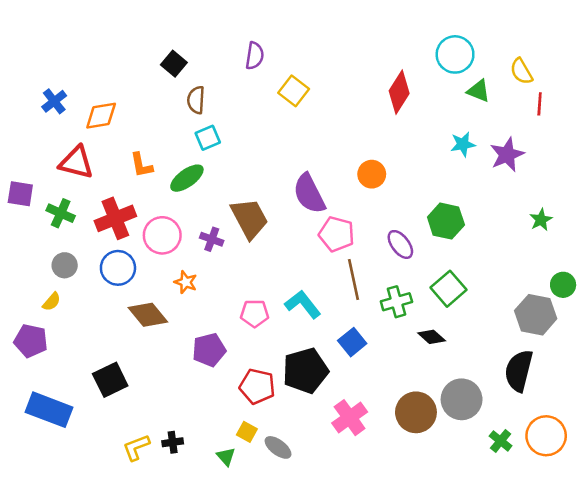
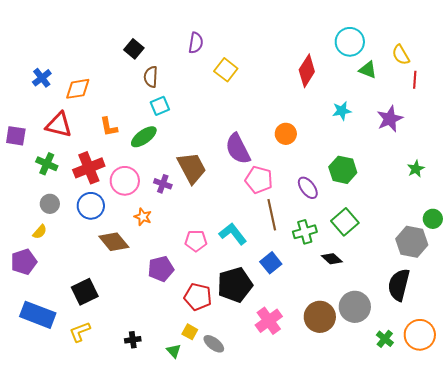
cyan star: (463, 144) -> (342, 111), moved
purple square: (20, 194) -> (16, 136), moved
purple pentagon: (31, 341) -> (24, 262), turned -30
yellow L-shape: (136, 447) -> (80, 332), moved

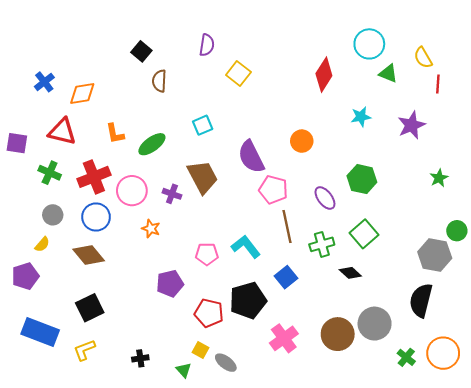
cyan square: (160, 106) -> (203, 125), moved
brown diamond: (114, 242) -> (89, 255), moved

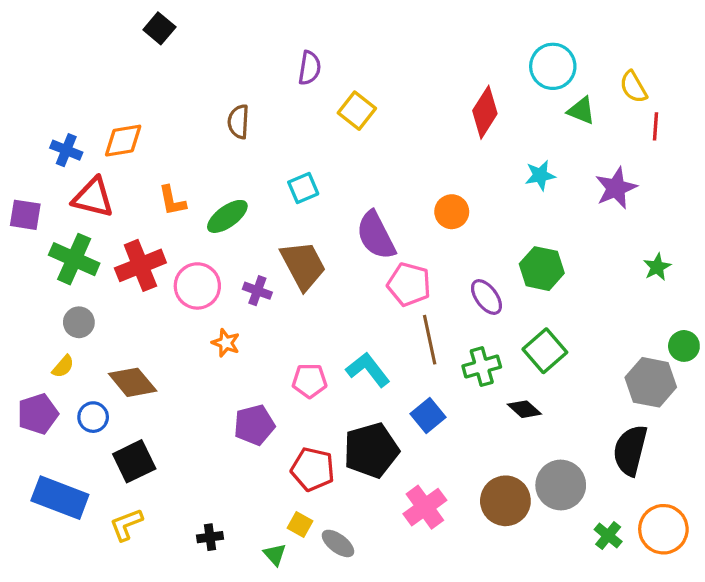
black square: (141, 51) -> (159, 28), moved
blue cross: (44, 82) -> (66, 150), moved, turned -30
green cross: (50, 173) -> (74, 259), size x1.4
blue circle: (96, 217) -> (93, 417), moved, size x0.7

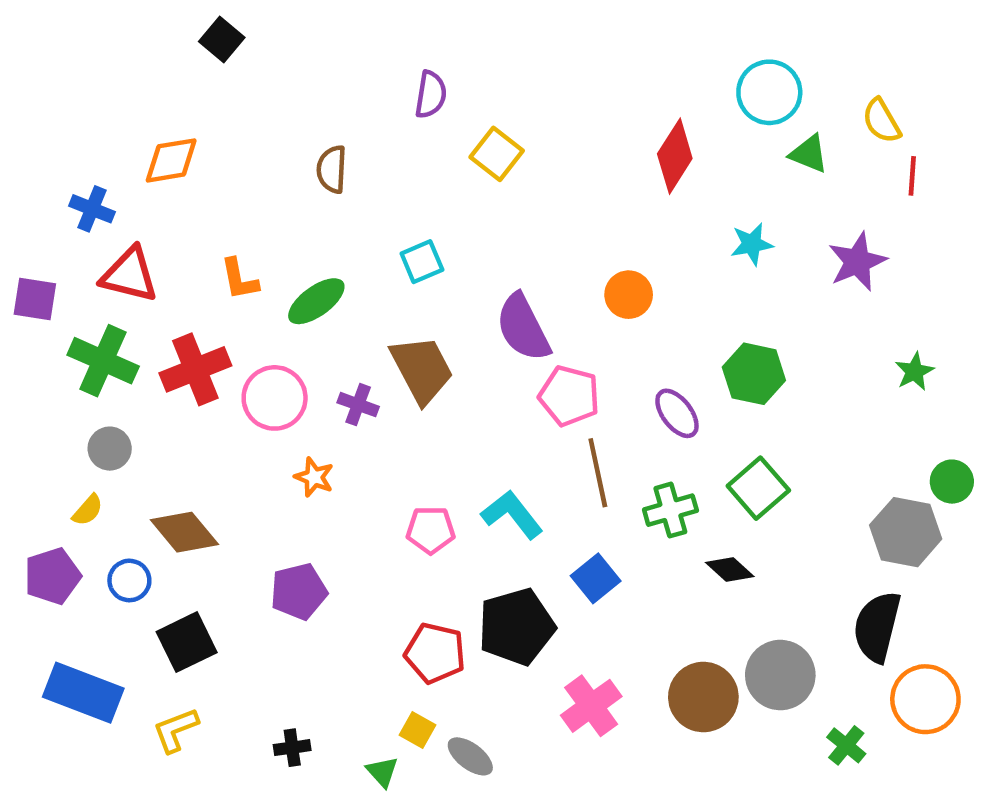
orange diamond: (123, 141) -> (171, 160), moved
purple pentagon: (254, 425) -> (299, 591), moved
orange circle: (663, 529) -> (925, 699), moved

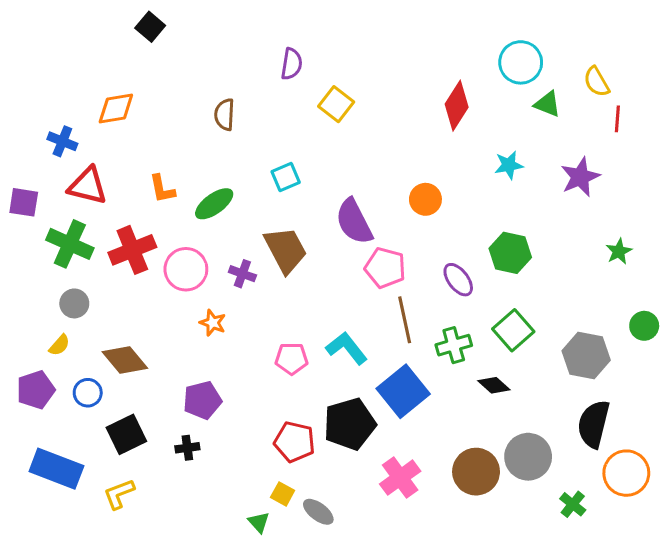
gray hexagon: (906, 532) -> (586, 356), moved
blue square: (596, 578) -> (403, 391), size x1.6
black cross: (292, 748) -> (187, 448), moved

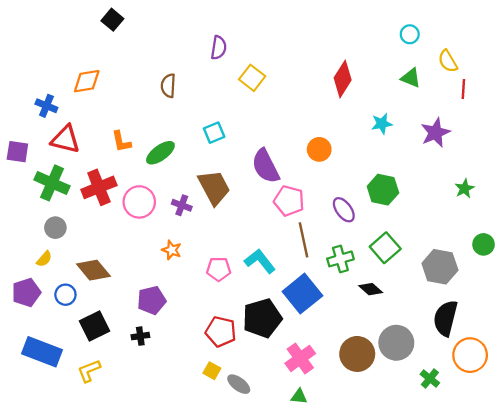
cyan circle: (521, 62) -> (410, 34), moved, size x0.6
orange star: (213, 323) -> (172, 250), moved
green triangle: (259, 522) -> (299, 396), moved, turned -42

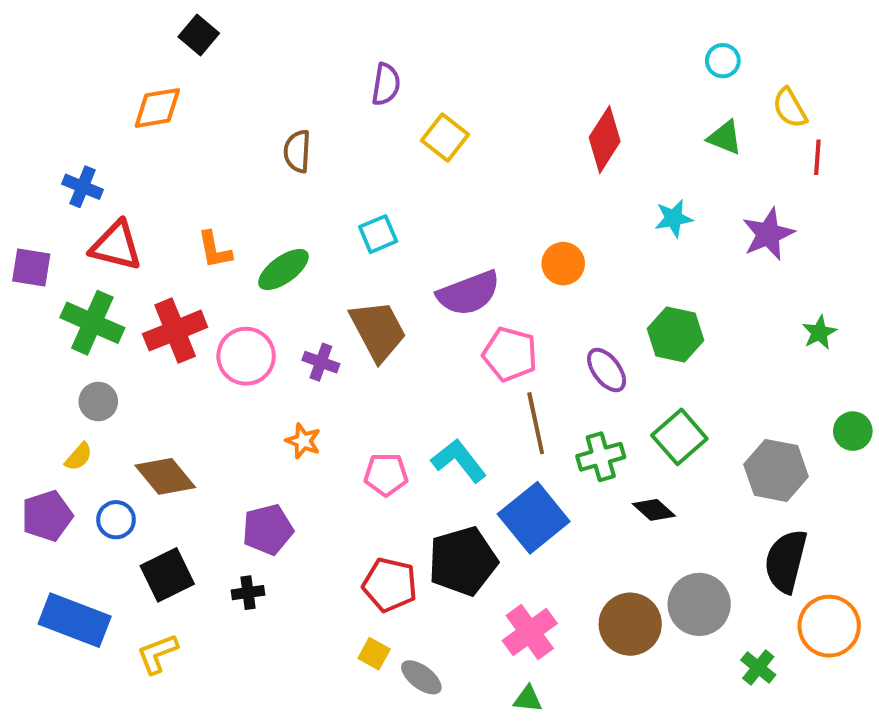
orange diamond: (87, 81) -> (157, 108), moved
purple semicircle: (266, 166) -> (469, 293), turned -84

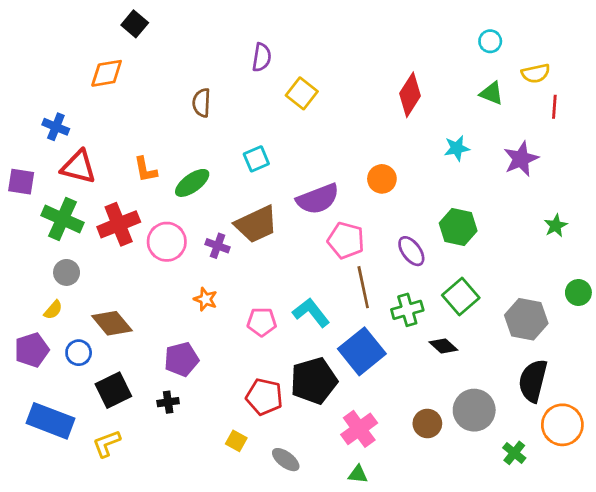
yellow semicircle: (790, 108) -> (536, 73), turned -72
brown trapezoid: (378, 331) -> (256, 224), turned 93
brown circle: (630, 624) -> (427, 423), size x0.7
yellow square: (374, 654) -> (236, 441), moved

